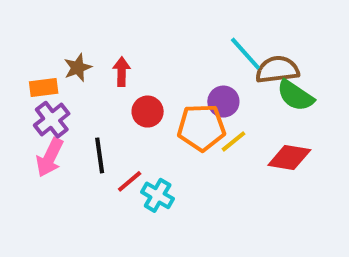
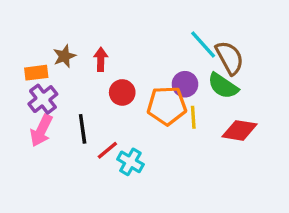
brown semicircle: (277, 70) -> (230, 58), turned 68
green semicircle: (295, 96) -> (223, 86), moved
yellow line: (233, 141) -> (193, 117), turned -55

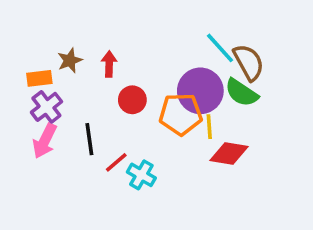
purple circle: (185, 84) -> (200, 91), size x1.6
red diamond: (239, 130) -> (229, 153), moved

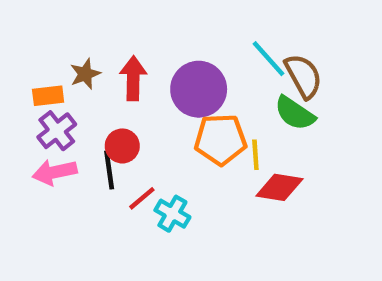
red arrow: (109, 64) -> (133, 78), size x1.4
purple circle: (200, 91) -> (199, 89), moved
red circle: (132, 100) -> (122, 146), moved
pink arrow: (45, 141) -> (55, 172), turned 52

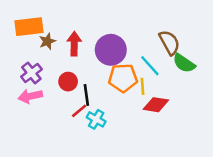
cyan line: (268, 59) -> (150, 66), moved
orange rectangle: (48, 96) -> (29, 27), moved, size x1.6
green semicircle: (295, 113) -> (184, 63), moved
black line: (109, 170) -> (86, 95), moved

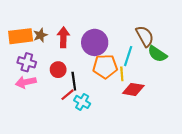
orange rectangle: (29, 27) -> (21, 36), moved
cyan line: (150, 66) -> (128, 56), turned 60
purple cross: (31, 73) -> (27, 62), turned -36

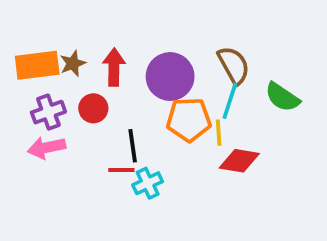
brown semicircle: (145, 36) -> (234, 65), moved
purple cross: (27, 62) -> (48, 112), turned -36
red circle: (58, 70) -> (93, 108), moved
red line: (68, 95) -> (121, 170), turned 40
cyan cross: (82, 102) -> (148, 183), turned 35

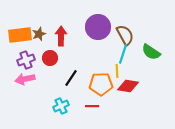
purple circle: (170, 77) -> (98, 27), moved
orange pentagon: (189, 120) -> (101, 84), moved
black line: (133, 146) -> (71, 78), turned 42
red line: (121, 170) -> (92, 106), moved
cyan cross: (148, 183) -> (61, 106), moved

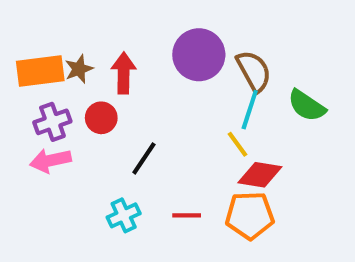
yellow line: (117, 71) -> (237, 144), turned -32
orange pentagon: (101, 84) -> (250, 215), moved

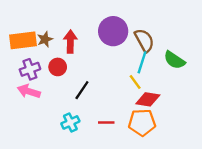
pink arrow: (50, 160) -> (29, 91), turned 30

